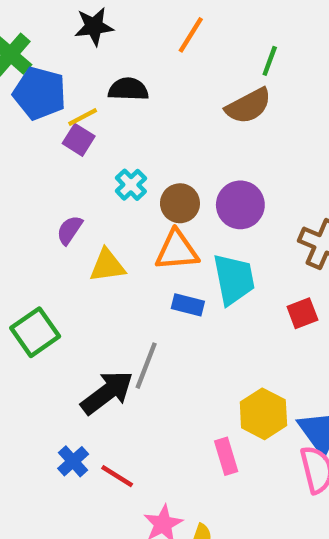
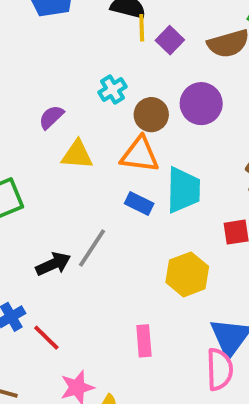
yellow line: (83, 117) -> (142, 28), moved, turned -76
purple square: (79, 140) -> (170, 40), moved
purple circle: (240, 205) -> (201, 104), moved
black arrow: (107, 393) -> (53, 264), size x0.7
yellow hexagon: (263, 414) -> (187, 274), moved

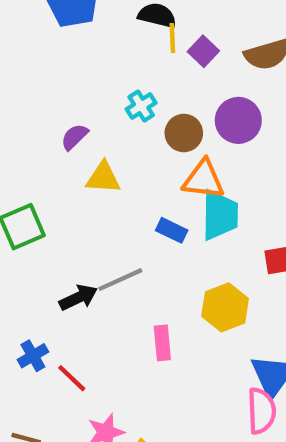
orange triangle: (140, 155) -> (204, 180), moved
gray line: (92, 248) -> (120, 280), turned 33
pink rectangle: (144, 341) -> (162, 343), moved

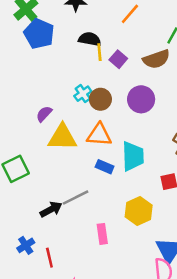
brown circle: (184, 133) -> (100, 99), moved
yellow triangle: (103, 178) -> (62, 137), size x1.4
orange triangle: (204, 180) -> (99, 135), moved
red line: (72, 378) -> (49, 258), turned 36

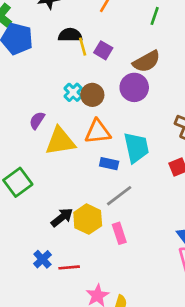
brown semicircle: (156, 59) -> (147, 61), moved
gray line: (76, 197) -> (119, 196), moved
yellow hexagon: (139, 211) -> (88, 219), moved
red line: (49, 258) -> (69, 267), turned -72

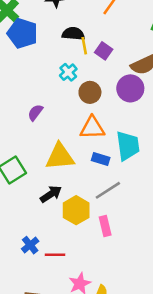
cyan cross: (73, 92) -> (68, 72), moved
yellow triangle: (60, 141) -> (60, 157), moved
black arrow: (62, 217) -> (51, 194), moved

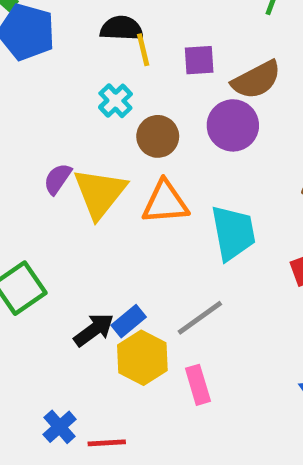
purple square: (104, 51) -> (199, 60), moved, turned -36
yellow triangle: (60, 157) -> (100, 193), moved, turned -44
blue rectangle: (101, 159) -> (129, 321), moved, turned -54

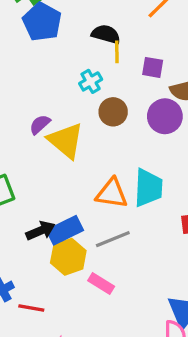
yellow triangle: (100, 193) -> (66, 141), turned -42
orange triangle: (165, 202) -> (112, 193), moved
blue rectangle: (129, 321) -> (65, 230), size x1.5
pink rectangle: (198, 385) -> (101, 284), turned -55

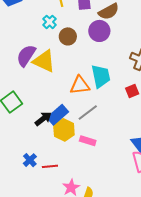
purple semicircle: (40, 124) -> (26, 56), size x1.6

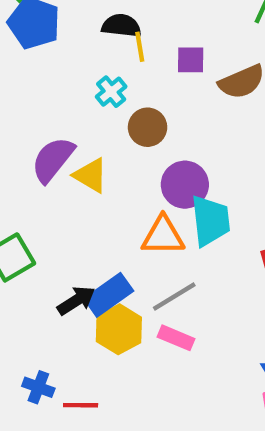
purple circle: (99, 31) -> (185, 185), moved
yellow triangle: (44, 61) -> (91, 175), size x0.7
pink rectangle: (88, 141) -> (176, 338), moved
blue cross: (30, 160) -> (38, 387), turned -32

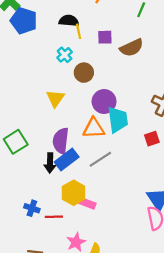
purple semicircle: (53, 160) -> (61, 141), moved, turned -30
yellow triangle: (91, 175) -> (55, 98), turned 36
black arrow: (76, 301) -> (50, 163), turned 126
yellow hexagon: (119, 329) -> (74, 193), moved
pink rectangle: (176, 338) -> (87, 203), moved

